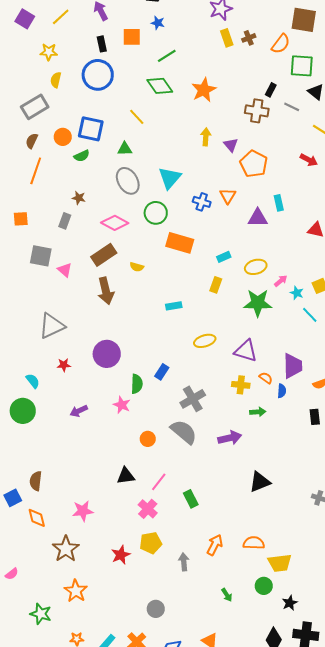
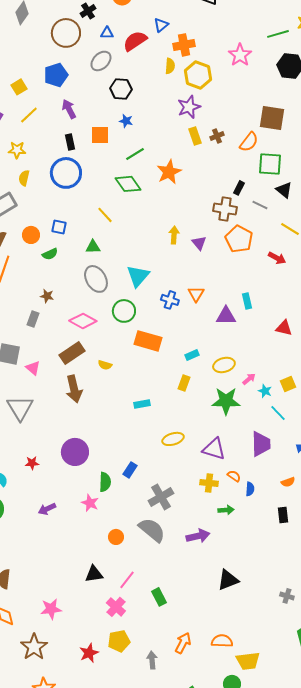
orange star: (204, 90) -> (169, 172), moved
blue square: (91, 129) -> (59, 227), size x0.6
orange pentagon: (254, 164) -> (239, 239), moved
gray triangle: (52, 326) -> (20, 408), moved, turned -36
purple trapezoid: (293, 366) -> (261, 444), moved

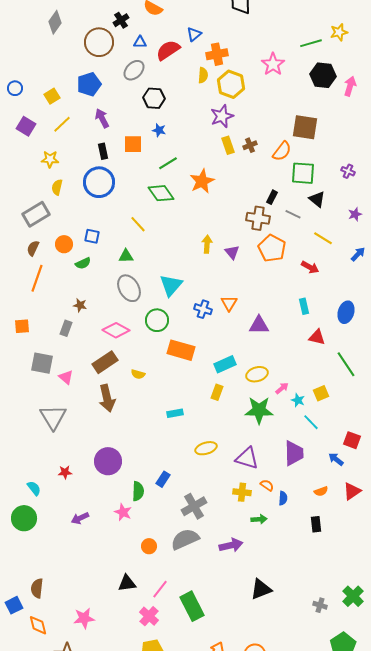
cyan rectangle: (247, 301) -> (304, 306), moved
cyan rectangle: (192, 355) -> (225, 364), size x1.5
gray semicircle: (152, 530) -> (185, 539), turned -64
green rectangle: (159, 597) -> (192, 606), size x1.6

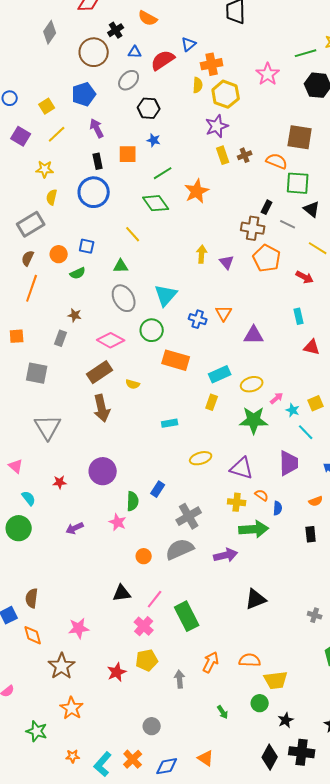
orange semicircle: (282, 151) -> (277, 161), turned -105
pink triangle: (66, 377) -> (16, 466), moved
green arrow: (259, 519) -> (254, 529), size x1.8

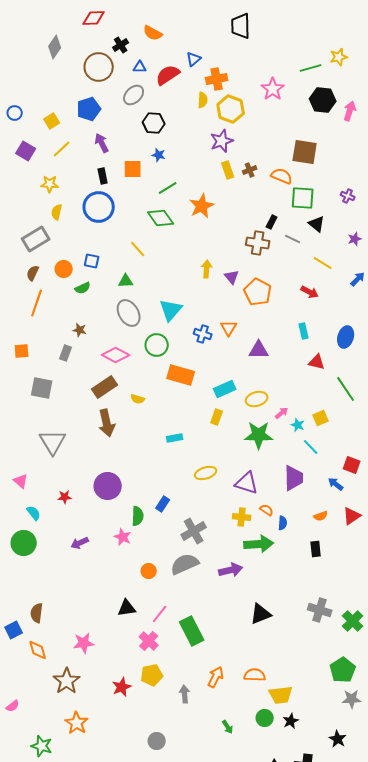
orange pentagon: (267, 258) -> (258, 292), moved
gray cross: (315, 615) -> (320, 610), moved, size x1.6
black star: (286, 720) -> (291, 721), moved

